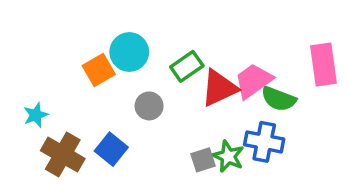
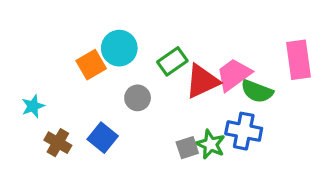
brown cross: (63, 155) -> (58, 143), size x0.7

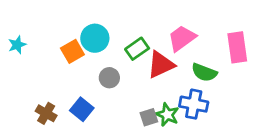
pink trapezoid: (234, 75) -> (182, 38), moved
cyan star: (33, 106) -> (17, 45), moved

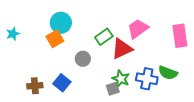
cyan circle: (95, 38) -> (61, 23), moved
green semicircle: (204, 72) -> (168, 73), moved
brown cross: (46, 113) -> (35, 86), turned -35
green star: (167, 115) -> (121, 79), moved

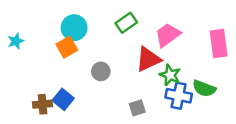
green rectangle: (104, 37) -> (126, 23), moved
green star: (121, 79) -> (170, 75), moved
blue square: (62, 83) -> (63, 99), moved

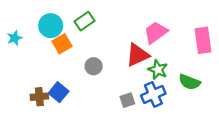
green rectangle: (126, 23) -> (85, 21), moved
cyan circle: (74, 28) -> (51, 26), moved
blue cross: (179, 96) -> (153, 94), moved, turned -35

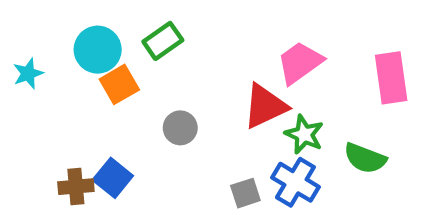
blue cross: (153, 94) -> (295, 182), turned -35

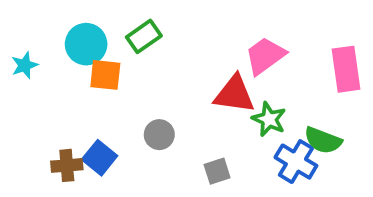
orange square: (119, 84) -> (105, 75), turned 36
red triangle: (265, 106) -> (234, 94), turned 33
gray circle: (180, 128) -> (159, 135), moved
blue cross: (295, 182) -> (296, 162), moved

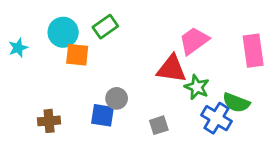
blue square: (100, 158) -> (103, 115), moved, turned -30

